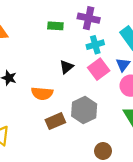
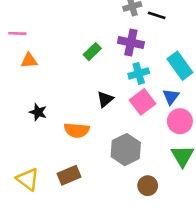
green rectangle: (55, 26) -> (92, 52), turned -48
brown rectangle: (55, 121) -> (69, 175), moved
brown circle: (103, 151) -> (148, 186), moved

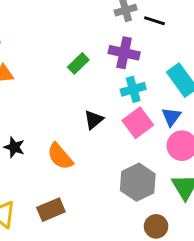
black star: (38, 112) -> (14, 147), moved
orange semicircle: (77, 130) -> (60, 156), turned 45
gray hexagon: (126, 150) -> (138, 182), moved
brown circle: (148, 186) -> (156, 226), moved

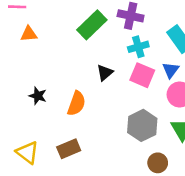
green rectangle: (78, 63) -> (92, 25), size x1.6
pink square: (138, 123) -> (142, 75), turned -30
orange semicircle: (60, 156) -> (76, 104), turned -120

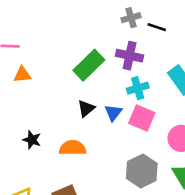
blue triangle: (171, 70) -> (113, 113), moved
black triangle: (105, 73) -> (86, 109), moved
orange semicircle: (76, 104) -> (73, 148), turned -110

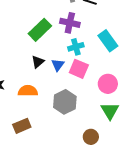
gray hexagon: (142, 171) -> (65, 102), moved

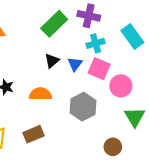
pink circle: (108, 84) -> (121, 86), moved

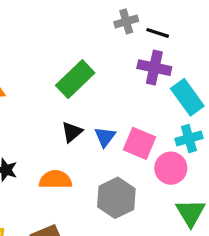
purple cross: (89, 16) -> (154, 68), moved
cyan cross: (96, 43) -> (189, 138), moved

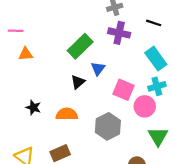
black line: (158, 33) -> (154, 23), moved
purple cross: (154, 68) -> (119, 33), moved
blue triangle: (105, 137) -> (98, 69), moved

